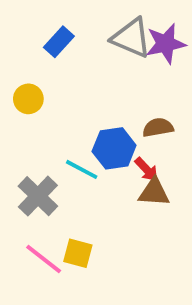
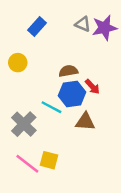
gray triangle: (131, 38) -> (83, 24), size x0.6
brown semicircle: (158, 127) -> (68, 71), moved
red arrow: (146, 169) -> (92, 87), moved
brown triangle: (154, 192) -> (85, 122), moved

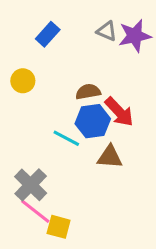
red arrow: (92, 87) -> (119, 112), size x1.5
gray cross: (24, 124) -> (31, 185), moved
yellow square: (49, 160) -> (59, 227), moved

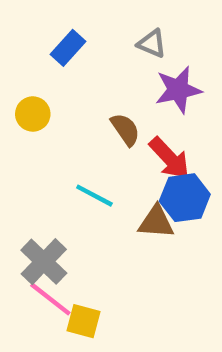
purple star: (135, 36) -> (178, 90), moved
brown semicircle: (88, 92) -> (125, 129), turned 65
blue hexagon: (93, 121) -> (185, 198), moved

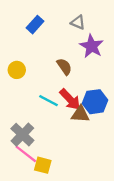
purple star: (178, 90) -> (92, 46), turned -30
yellow circle: (33, 114) -> (17, 70), moved
red arrow: (169, 158) -> (70, 99), moved

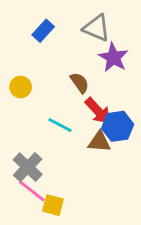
gray triangle: (78, 22) -> (97, 28), size x1.5
red arrow: (70, 99) -> (98, 111), moved

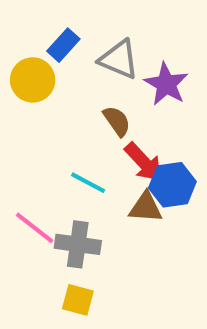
gray triangle: (97, 28) -> (119, 59), moved
yellow circle: (21, 87) -> (33, 80), moved, size x1.4
gray cross: (28, 167) -> (78, 244), moved, turned -36
pink line: (32, 191) -> (35, 228), moved

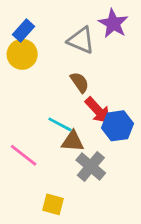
blue rectangle: (63, 45) -> (24, 30), moved
purple star: (166, 84) -> (113, 23), moved
brown triangle: (146, 207) -> (73, 141), moved
gray cross: (78, 244) -> (91, 166), moved, turned 32

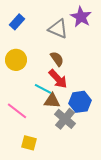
yellow circle: (22, 54) -> (16, 60), moved
red arrow: (98, 110) -> (58, 79), moved
blue hexagon: (117, 126) -> (80, 102), moved
yellow square: (53, 204) -> (29, 143), moved

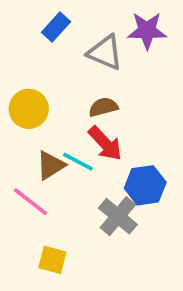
purple star: (81, 17) -> (147, 31), turned -30
blue rectangle: (17, 22) -> (56, 27), moved
brown semicircle: (57, 59) -> (103, 107), turned -70
brown triangle: (52, 101) -> (51, 165), moved, turned -36

